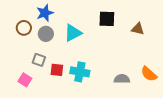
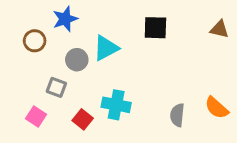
brown triangle: (138, 29) -> (219, 29), moved
gray circle: (46, 34) -> (77, 60), moved
red square: (57, 70) -> (83, 119), moved, turned 32
gray semicircle: (122, 79) -> (177, 115), turned -84

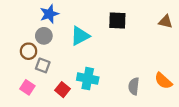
brown circle: (35, 41) -> (29, 51), moved
gray circle: (77, 60) -> (44, 36), moved

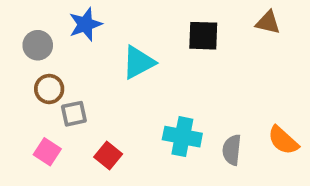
brown triangle: (166, 22) -> (268, 22), moved
gray circle: (44, 36) -> (38, 45), moved
gray square: (43, 65) -> (74, 114), turned -32
cyan cross: (88, 79) -> (182, 137), moved

